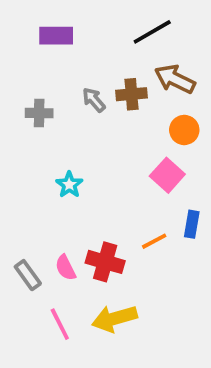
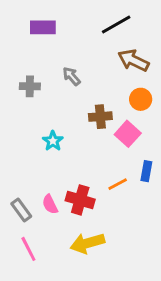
brown cross: (131, 94) -> (100, 117), moved
pink line: (60, 324) -> (28, 249), moved

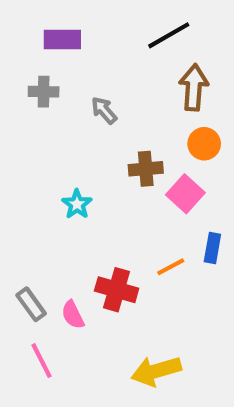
brown arrow: (133, 60) -> (194, 87), turned 68
gray cross: (30, 86) -> (44, 92), moved
pink semicircle: (50, 204) -> (73, 315), moved
yellow arrow: (87, 243) -> (156, 371), moved

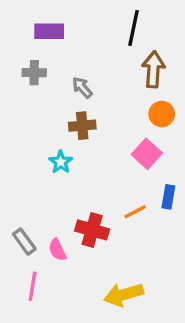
black line: (169, 35) -> (134, 28), turned -48
brown cross: (146, 169) -> (82, 126), moved
pink line: (42, 361) -> (33, 286), turned 36

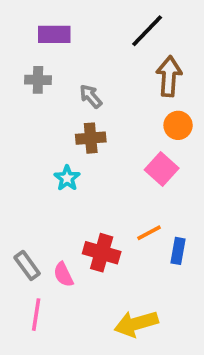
black line: (134, 28) -> (147, 31), turned 32
blue rectangle: (168, 197) -> (178, 251), moved

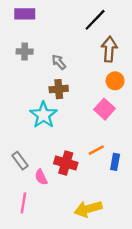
purple rectangle: (54, 34) -> (25, 14), moved
cyan star: (67, 178) -> (43, 115), size x1.6
gray rectangle: (27, 265) -> (20, 161), moved

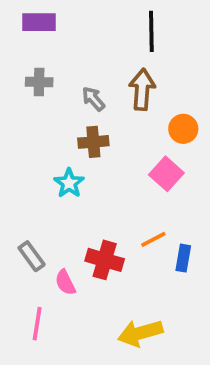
black line: (95, 20) -> (151, 31), turned -45
brown arrow: (109, 49) -> (142, 89), moved
cyan star: (43, 115) -> (69, 183), size x0.7

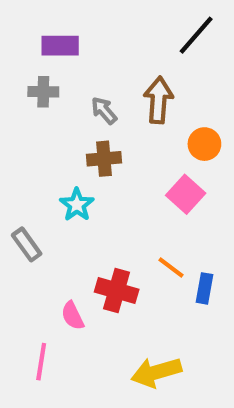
purple rectangle: (39, 22) -> (60, 46), moved
black line: (151, 31) -> (196, 35), moved, turned 42
orange line: (153, 239) -> (171, 267), turned 65
gray rectangle: (32, 256) -> (27, 244), moved

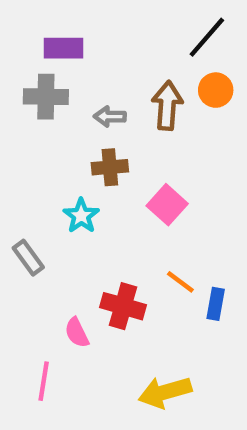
gray cross: (43, 92) -> (46, 97), size x1.4
gray arrow: (104, 111) -> (110, 117), turned -48
orange circle: (204, 144) -> (216, 90), moved
pink square: (186, 194) -> (167, 205), moved

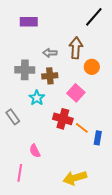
orange circle: (216, 90) -> (92, 67), moved
gray cross: (46, 97) -> (25, 70), moved
red cross: (123, 306) -> (63, 119), moved

